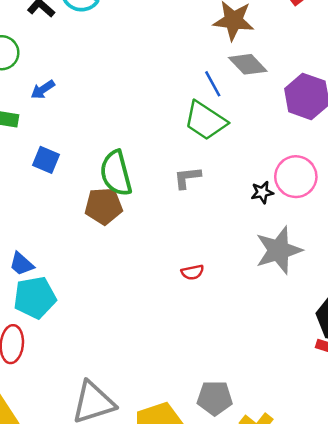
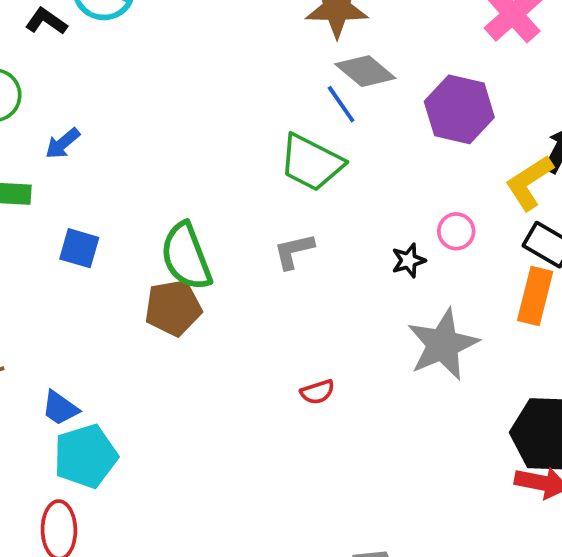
blue line: (213, 84) -> (341, 104), moved
pink circle: (296, 177) -> (456, 231), size x0.6

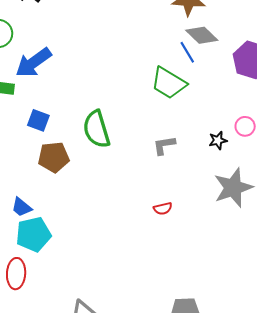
blue arrow: (63, 143) -> (34, 63), size x1.8
gray L-shape: (294, 251) -> (164, 145), moved
brown pentagon: (173, 308) -> (54, 157), moved

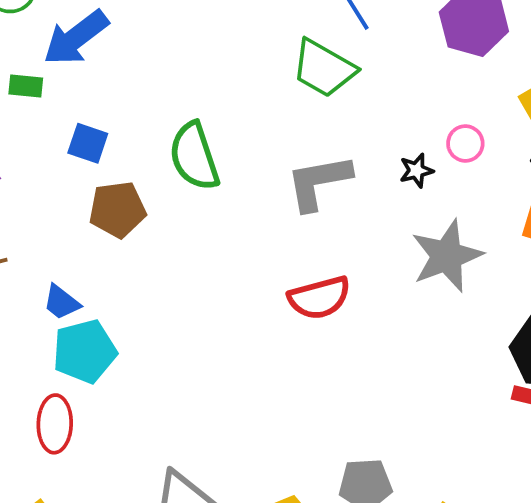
gray L-shape: (164, 145) -> (319, 182), size x1.6
red semicircle: (163, 209) -> (319, 298), size x1.8

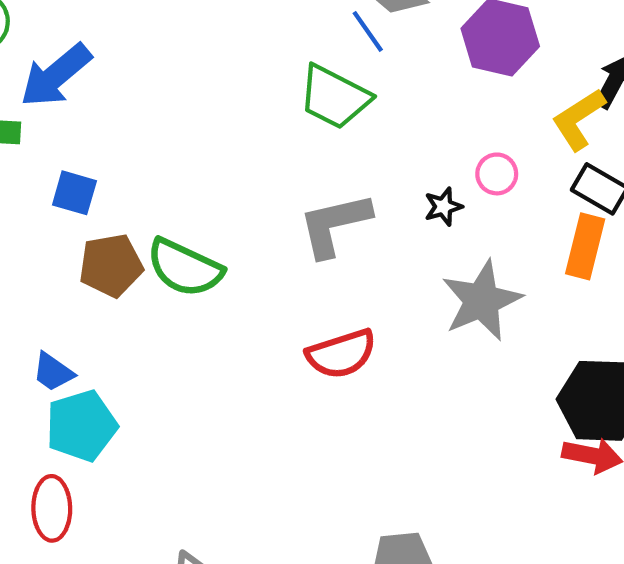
green semicircle: (194, 156) -> (185, 268), moved, turned -44

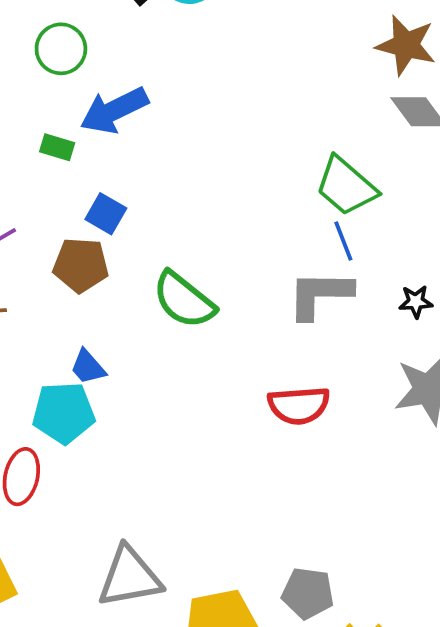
blue line: (368, 31) -> (343, 241), moved
brown pentagon: (111, 265) -> (81, 265), moved
blue trapezoid: (53, 372) -> (88, 367), moved

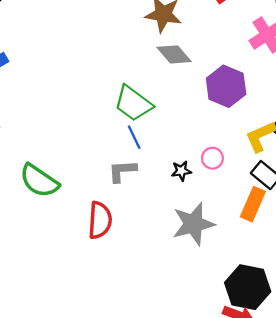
gray L-shape: (320, 294) -> (122, 171), size x0.7
red semicircle: (299, 405) -> (100, 220), moved, turned -78

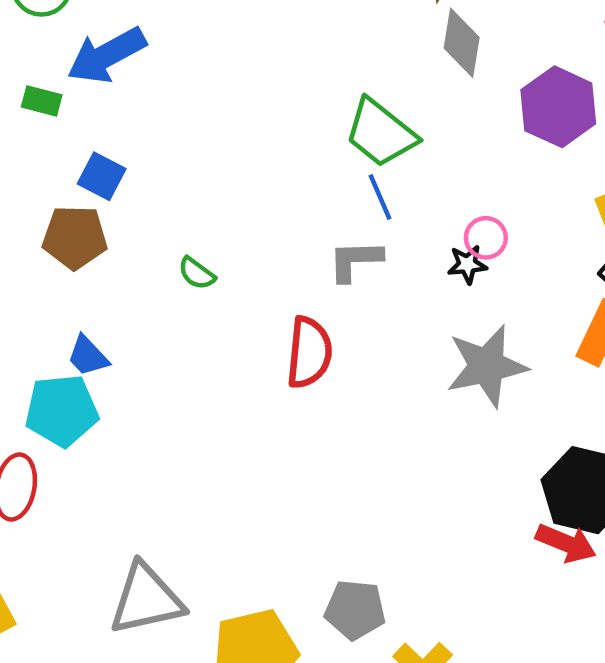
gray diamond: (174, 54) -> (462, 43), turned 48
pink circle: (212, 158) -> (486, 238), moved
green semicircle: (39, 181) -> (197, 273), size x0.5

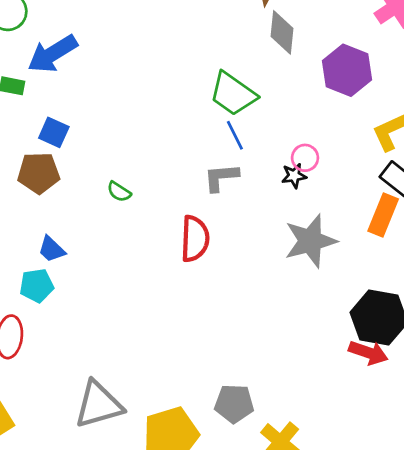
cyan pentagon: (62, 410) -> (37, 286), size x0.7

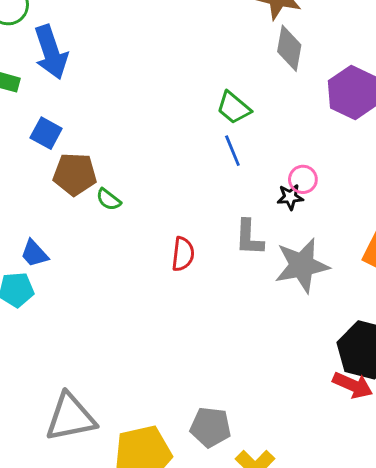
blue arrow: (52, 54) -> (51, 52), turned -81
green trapezoid: (233, 94) -> (234, 108), size x0.7
brown pentagon: (39, 173) -> (75, 174), moved
gray L-shape: (221, 177) -> (249, 238), moved, turned -87
red semicircle: (195, 239) -> (183, 254), size x0.7

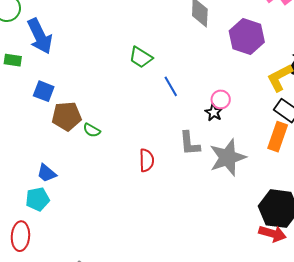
green trapezoid: (234, 108) -> (141, 57), moved
black star: (290, 197) -> (214, 112), turned -30

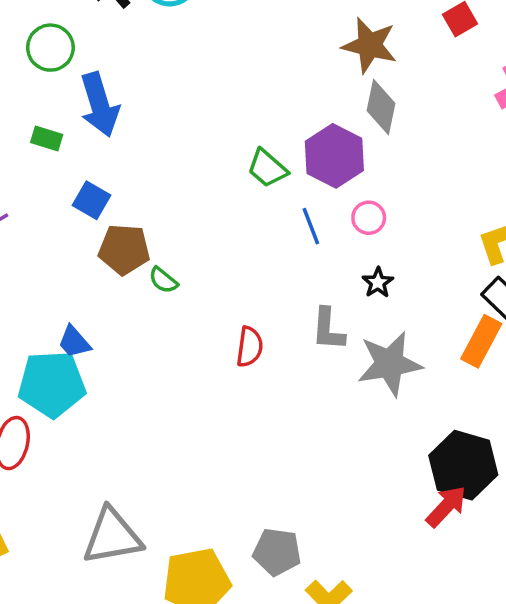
purple hexagon: (247, 37) -> (334, 156), moved
pink circle: (221, 99) -> (369, 218), moved
cyan pentagon: (38, 199) -> (52, 384), size x1.6
red arrow: (272, 234) -> (446, 506), turned -72

